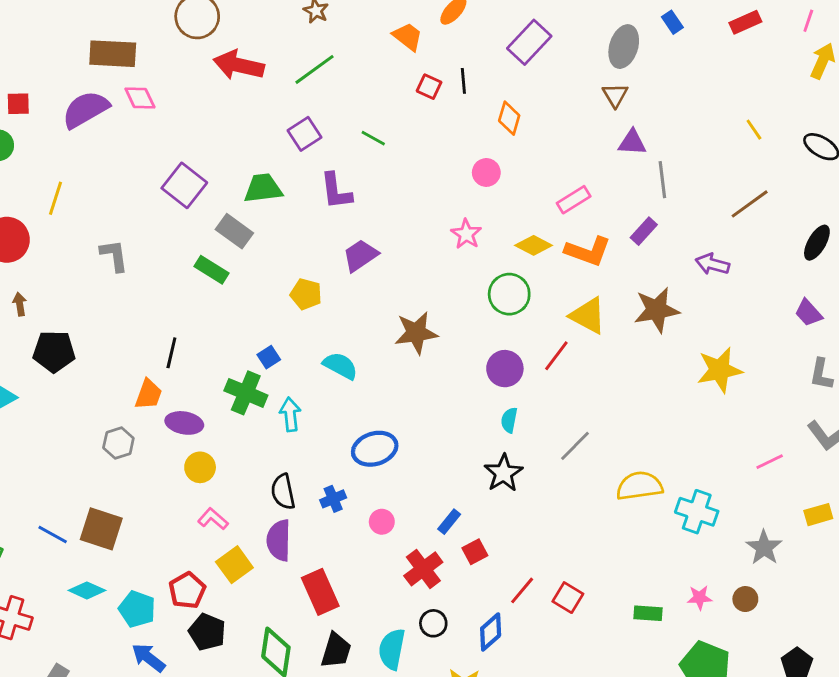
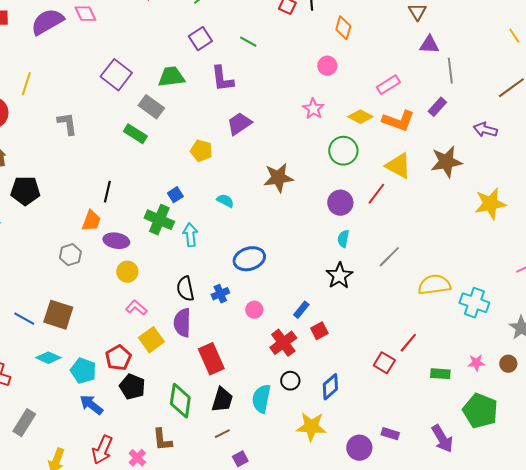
cyan semicircle: (340, 366) -> (225, 201), size x0.7
red line: (522, 590) -> (408, 343), moved

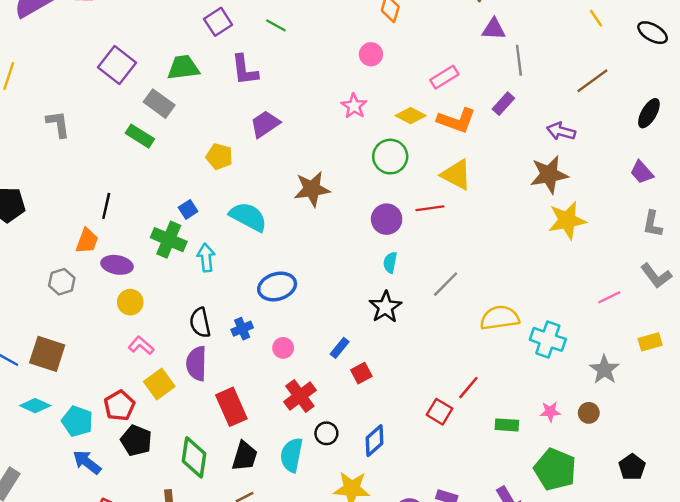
brown star: (446, 162) -> (549, 175), moved
red line: (376, 194) -> (430, 208), turned 45
cyan semicircle: (225, 201) -> (248, 217), size x1.8
red cross: (283, 343) -> (300, 396), moved

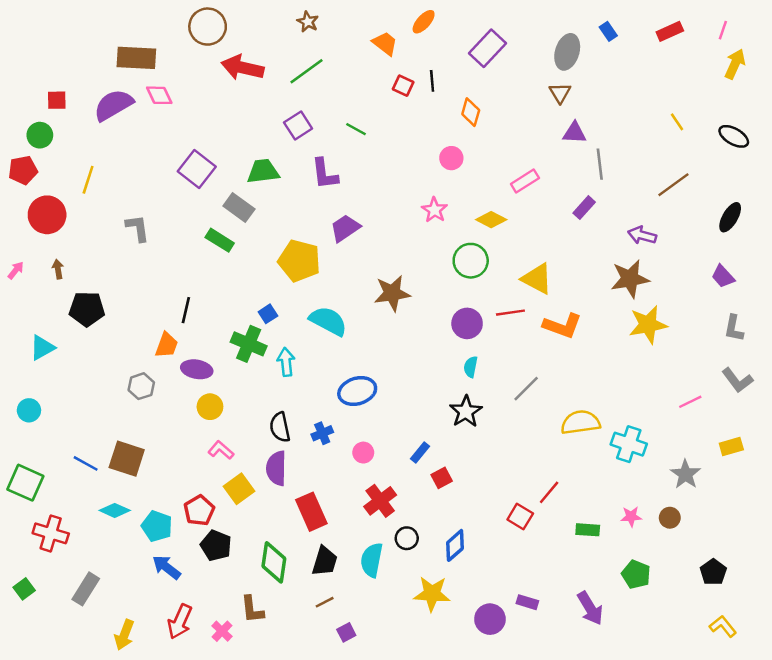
orange L-shape: (456, 120) -> (562, 326), moved
yellow pentagon: (219, 157) -> (299, 261), size x1.6
green pentagon: (555, 469) -> (636, 574), size x0.7

